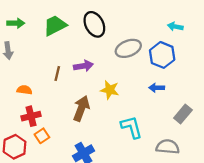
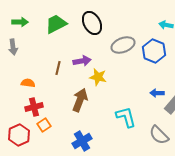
blue arrow: (157, 88) -> (157, 93), moved
yellow star: (110, 90) -> (98, 77), moved
gray semicircle: (168, 147) -> (159, 135), turned -140

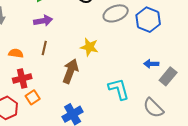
purple arrow: (82, 61) -> (43, 21), moved
brown line: (58, 68) -> (44, 48), moved

